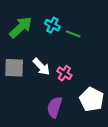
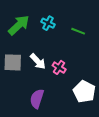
green line: (73, 34) -> (78, 31), moved
purple semicircle: (55, 107) -> (37, 99), moved

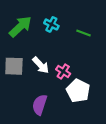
white pentagon: (84, 92) -> (78, 91), moved

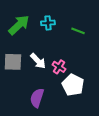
cyan cross: (51, 24) -> (48, 23), turned -32

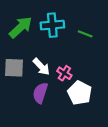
cyan cross: (48, 23) -> (52, 25), size x1.5
purple semicircle: (37, 98) -> (40, 93), moved

